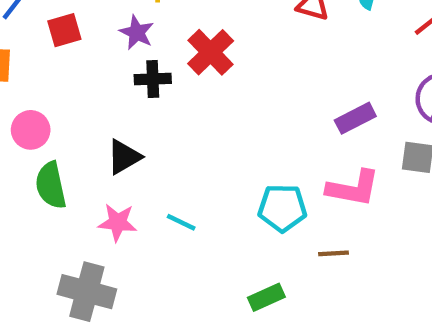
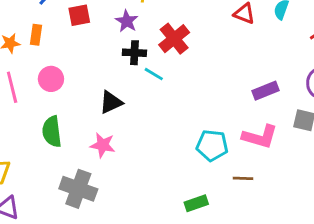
green semicircle: (51, 185) -> (52, 132), moved
cyan line: (181, 222) -> (154, 74), moved

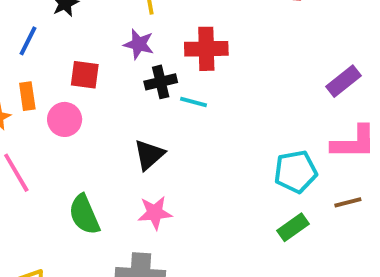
red square: (79, 15) -> (85, 75), moved, turned 35
red cross: (174, 39) -> (206, 49), turned -36
pink circle: (51, 79) -> (65, 119), moved
green rectangle: (196, 203) -> (293, 227), moved

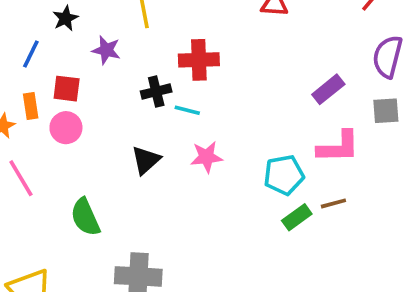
purple star: (139, 44) -> (106, 50), moved
red square: (85, 75) -> (67, 89), moved
pink star: (155, 213) -> (207, 157), moved
green rectangle: (293, 227) -> (297, 217), moved

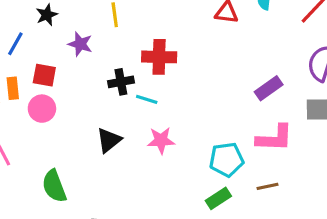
green rectangle: (297, 217) -> (218, 198), moved

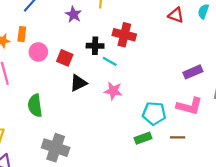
red square: (44, 75) -> (65, 58), moved

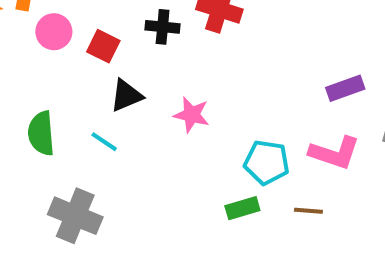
cyan line: (110, 61) -> (104, 142), moved

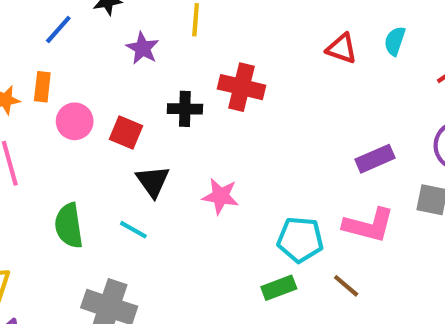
black triangle: (126, 96) -> (153, 181), turned -39
brown line: (308, 211) -> (346, 286), turned 40

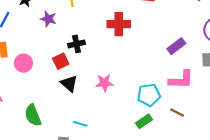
red cross: (241, 87) -> (119, 24), moved
red square: (126, 133) -> (61, 61), moved, turned -35
cyan line: (133, 230) -> (80, 124), moved

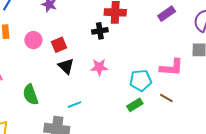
black cross: (76, 44) -> (100, 31), moved
purple rectangle: (176, 46) -> (167, 14), moved
pink circle: (23, 63) -> (33, 40), moved
cyan line: (80, 124) -> (75, 105), turned -40

